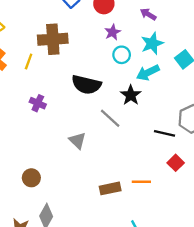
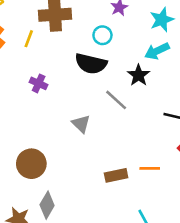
cyan circle: (122, 55) -> (102, 35), moved
brown circle: (31, 178) -> (31, 164), size x1.5

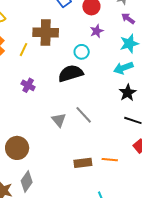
black semicircle: (91, 64) -> (71, 73), turned 145
black star: (138, 75) -> (128, 93), moved
gray line: (116, 100) -> (84, 115), moved

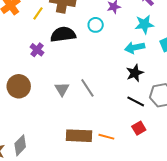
black semicircle: (71, 73) -> (63, 34), moved
brown circle: (17, 148) -> (19, 86), moved
brown rectangle: (83, 163) -> (79, 136), size x1.4

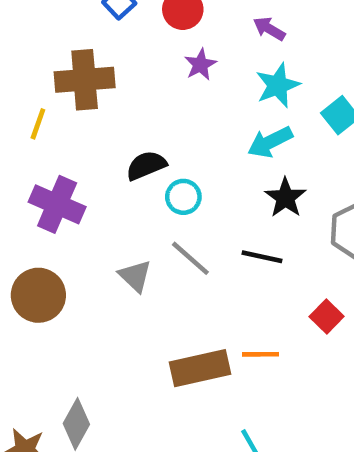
cyan circle: (96, 25) -> (183, 197), moved
black semicircle: (63, 34) -> (146, 165), moved, size x0.7
purple cross: (37, 50) -> (57, 204), size x1.6
black line: (136, 101) -> (262, 257), moved

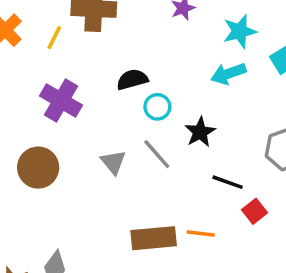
black star: (285, 198) -> (200, 132), moved
black line: (262, 257) -> (228, 182), moved

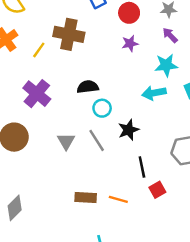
black line: (228, 182) -> (142, 167), turned 50
brown rectangle: (154, 238) -> (86, 198), size x0.7

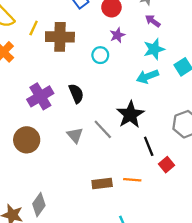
yellow line: (39, 50) -> (34, 28), moved
black semicircle: (88, 87) -> (76, 93), moved, turned 84
purple cross: (37, 94) -> (40, 96), turned 30
cyan circle: (102, 108) -> (100, 55), moved
black star: (129, 130) -> (130, 115), size x1.4

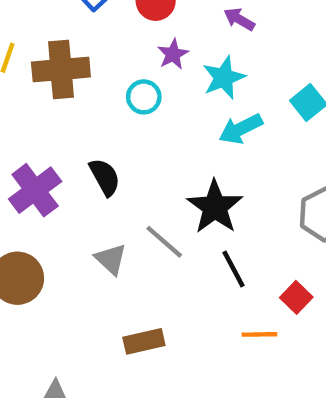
cyan star: (154, 49) -> (224, 78), moved
black line: (149, 146) -> (234, 269), moved
orange line: (132, 180) -> (259, 334), moved
brown rectangle: (102, 184) -> (144, 341), moved

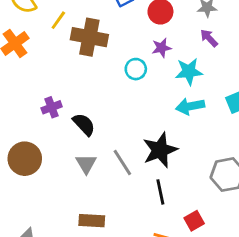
black semicircle: (105, 177) -> (84, 124), moved, turned -30
purple cross: (35, 190) -> (52, 107), size x0.6

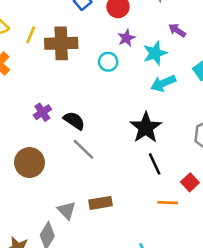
purple arrow: (209, 38) -> (177, 30), moved
gray line: (122, 163) -> (84, 149), moved
gray triangle: (86, 164) -> (67, 210), moved

